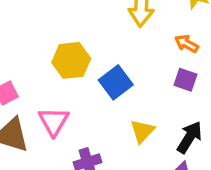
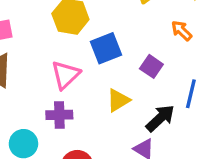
purple square: (185, 80) -> (151, 66), moved
pink triangle: (54, 121) -> (66, 75), moved

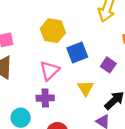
yellow triangle: (118, 100) -> (86, 88), turned -30

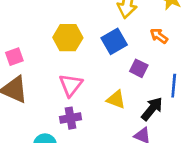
blue square: (77, 52) -> (114, 41), moved
yellow triangle: (86, 88) -> (116, 99), turned -30

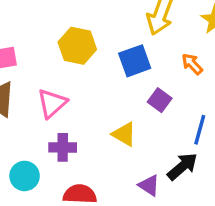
pink triangle: (71, 85) -> (52, 103), moved
black arrow: (152, 109) -> (182, 166), moved

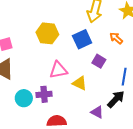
pink triangle: (52, 103) -> (58, 70), moved, turned 36
cyan circle: (25, 176) -> (24, 98), moved

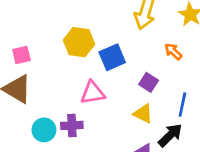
blue square: (82, 39) -> (112, 57), moved
yellow triangle: (80, 83) -> (143, 114), moved

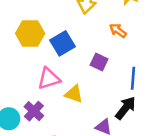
yellow triangle: (143, 114) -> (74, 94), moved
purple cross: (72, 125) -> (34, 111), turned -36

